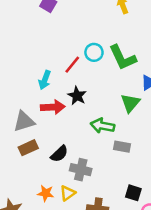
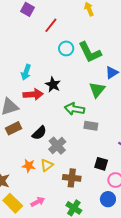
red line: (72, 65) -> (51, 25), moved
gray cross: (81, 170) -> (57, 146), turned 36

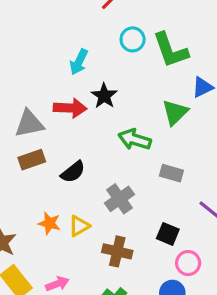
cyan arrow: (26, 72) -> (79, 62), moved
gray rectangle: (91, 126) -> (171, 173), moved
gray cross: (57, 146) -> (119, 199), moved

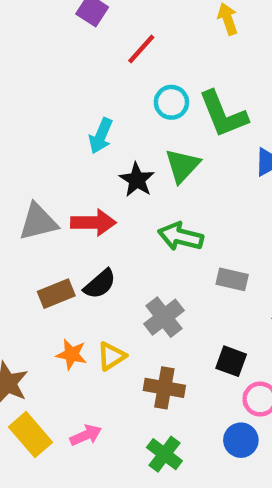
red arrow: (70, 108) -> (93, 223), moved
green triangle: (175, 112) -> (182, 166), moved
brown rectangle: (32, 160) -> (56, 294), moved

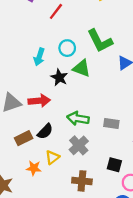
cyan circle: (171, 102) -> (67, 48), moved
green triangle: (182, 166) -> (82, 68), turned -48
green arrow: (181, 236) -> (78, 118), moved
yellow triangle: (111, 356) -> (52, 157), moved

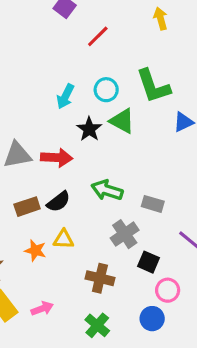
gray cross: (79, 145) -> (125, 234), moved
yellow triangle: (52, 157) -> (64, 239), turned 32

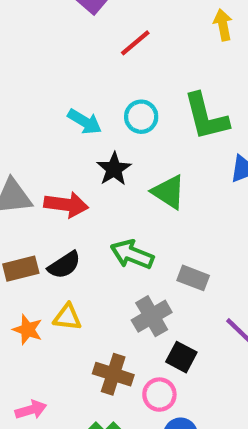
cyan arrow: (65, 96) -> (85, 122), turned -90
green triangle: (122, 121) -> (169, 192), moved
pink circle: (168, 290) -> (159, 395), moved

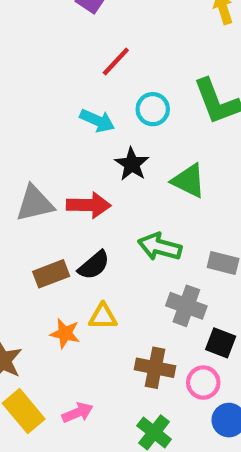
red line: (135, 43) -> (116, 61), moved
gray cross: (152, 316) -> (186, 306), turned -33

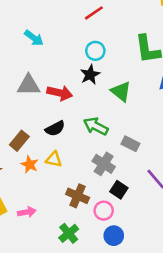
cyan circle: (153, 109) -> (95, 51), moved
cyan arrow: (97, 121) -> (34, 38), moved
brown rectangle: (51, 274) -> (19, 141), moved, turned -42

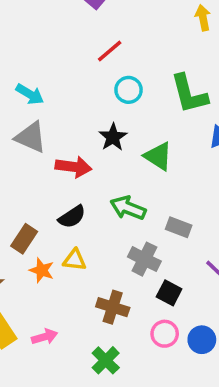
cyan circle: (95, 51) -> (129, 90), moved
gray triangle: (29, 85) -> (31, 137), moved, turned 30
pink circle: (104, 211) -> (165, 334), moved
blue circle: (114, 236) -> (202, 340), moved

